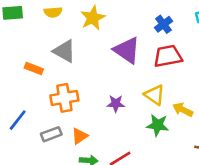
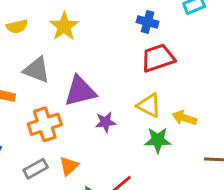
blue cross: (164, 24) -> (148, 22), turned -30
purple triangle: (127, 50) -> (80, 91), moved, turned -40

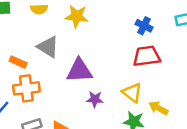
yellow star: (64, 26) -> (77, 16), turned 30
orange cross: (45, 124) -> (26, 88), moved

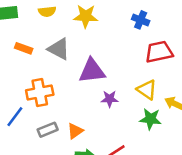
blue cross: (144, 26) -> (141, 20), moved
orange rectangle: (18, 62) -> (24, 48), moved

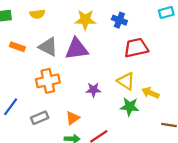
yellow star: (86, 16) -> (85, 20), moved
purple triangle: (92, 71) -> (77, 49), moved
orange cross: (40, 93) -> (48, 81), moved
orange triangle: (75, 131) -> (73, 118), moved

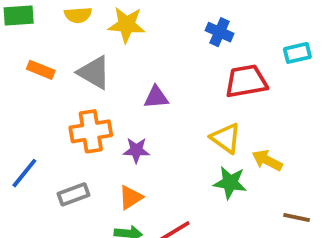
cyan rectangle: (166, 13) -> (297, 53), moved
yellow star: (85, 20) -> (127, 25), moved
purple triangle: (77, 49) -> (156, 97), moved, size x0.6
purple star: (93, 90) -> (136, 150), moved

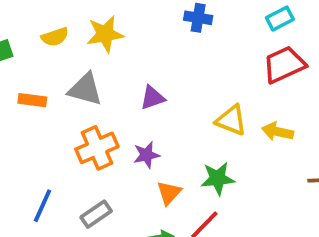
red trapezoid: (246, 81) -> (284, 65), moved
green star: (230, 183) -> (218, 178), moved
orange triangle: (131, 197) -> (169, 193), moved

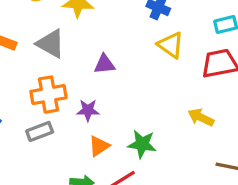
yellow triangle: (231, 120) -> (171, 45), moved
gray rectangle: (96, 214) -> (40, 131), moved

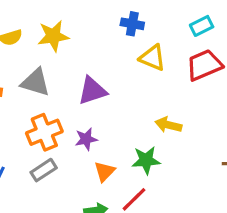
purple triangle: (104, 64) -> (92, 91), size x1.4
yellow arrow: (201, 117) -> (168, 125), moved

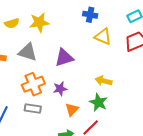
yellow arrow: (168, 125) -> (104, 81), moved
green star: (146, 160) -> (99, 102), turned 30
gray rectangle: (44, 170) -> (33, 109), turned 42

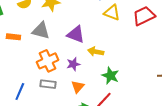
purple triangle: (64, 58) -> (76, 34), turned 42
yellow arrow: (104, 81) -> (96, 52), moved
orange triangle: (72, 110) -> (78, 87), moved

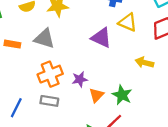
purple triangle: (76, 34) -> (101, 38), moved
yellow arrow: (96, 52) -> (144, 63), moved
orange triangle: (78, 87) -> (96, 95), moved

